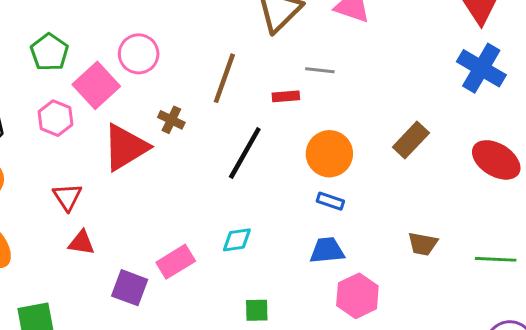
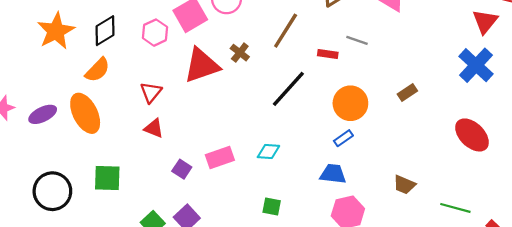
brown rectangle: (411, 140) -> (407, 92), moved, size x0.7
blue rectangle: (330, 201) -> (343, 138), turned -66
purple square: (130, 288) -> (182, 169), size x0.7

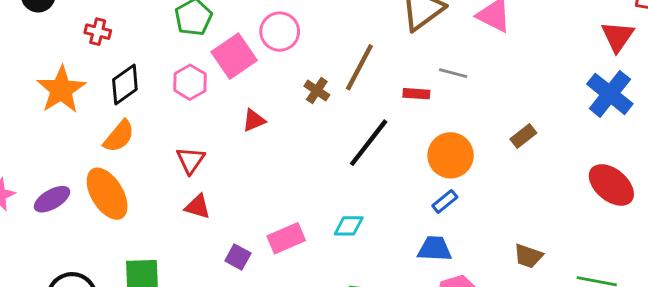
brown cross: (240, 53) -> (317, 90), moved
red triangle: (202, 65) -> (254, 120), size x0.5

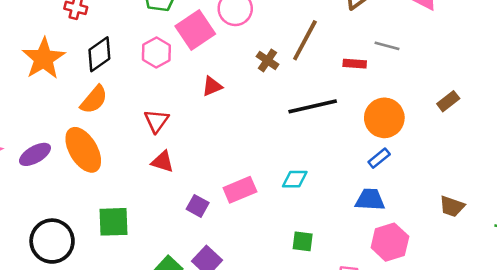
black line: (369, 143) -> (313, 106), turned 39

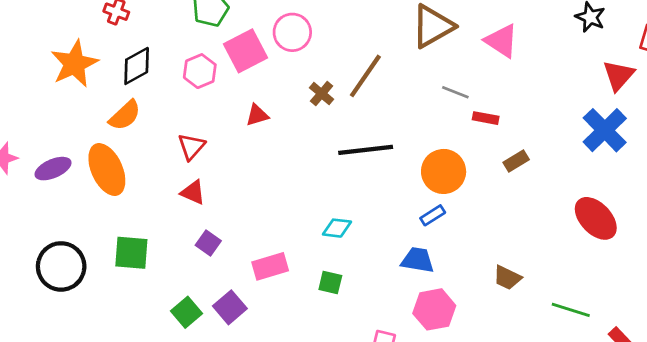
red rectangle: (355, 64) -> (486, 118), moved
pink rectangle: (240, 190) -> (270, 266), moved
purple square: (198, 206) -> (208, 243), moved
green square: (303, 241) -> (330, 283), moved

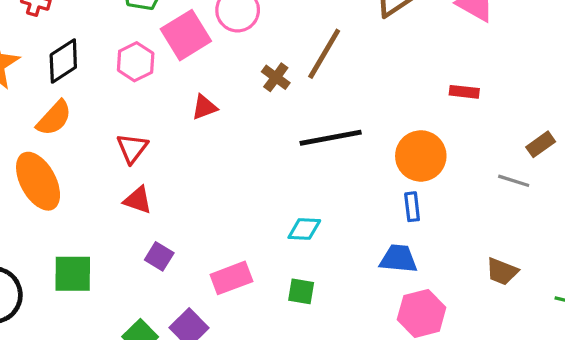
gray line: (455, 92) -> (514, 181), moved
brown rectangle: (516, 161) -> (541, 144), moved
blue rectangle: (433, 215) -> (412, 207), turned -60

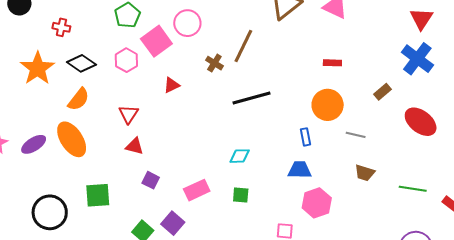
black diamond: (63, 61) -> (81, 63), turned 72
orange circle: (421, 156) -> (328, 105), moved
gray line: (514, 181) -> (356, 135), moved

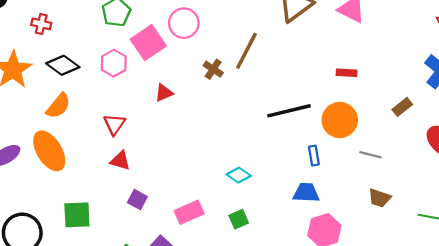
black line: (252, 98) -> (289, 111), moved
cyan diamond: (240, 156) -> (239, 175), turned 35
green square: (241, 195) -> (239, 219), turned -30

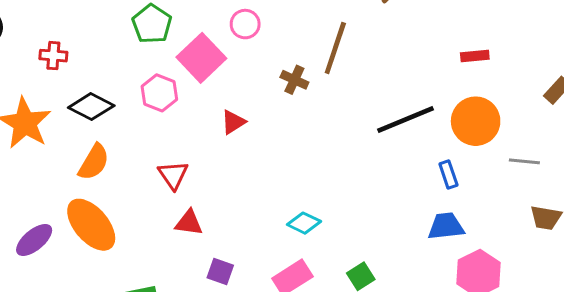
pink circle: (184, 23) -> (245, 24), size x0.7
cyan diamond: (239, 175) -> (304, 223), moved

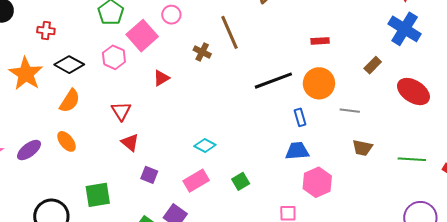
brown line: (335, 48) -> (230, 32), turned -44
red triangle: (189, 223) -> (130, 142), turned 30
orange ellipse: (91, 225) -> (66, 141), size x0.6

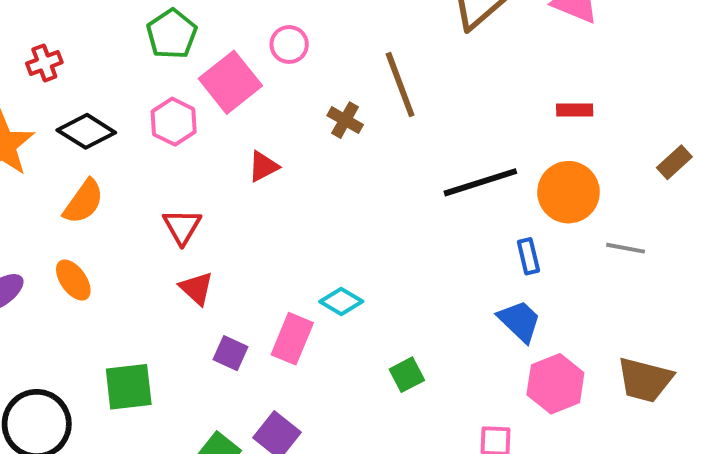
red cross: (46, 31) -> (44, 63), turned -30
brown trapezoid: (362, 148) -> (645, 380), moved, size x1.4
blue trapezoid: (297, 151) -> (520, 321), turned 45
pink rectangle: (196, 181) -> (292, 339), moved, turned -40

